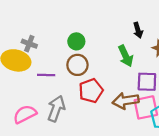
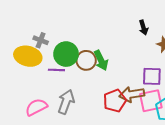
green circle: (76, 41) -> (66, 54), moved, size x1.5
green arrow: (126, 56) -> (101, 60), moved
red pentagon: (91, 91) -> (115, 101), moved

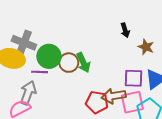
gray cross: (41, 40) -> (24, 43), size x1.6
red pentagon: (115, 101) -> (97, 102), turned 30
gray arrow: (66, 102) -> (28, 93), moved

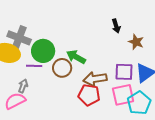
brown circle: (69, 63) -> (62, 68), moved
green arrow: (83, 63) -> (76, 57), turned 144
gray arrow: (28, 93) -> (23, 86), size x0.6
brown arrow: (114, 96) -> (95, 79), moved

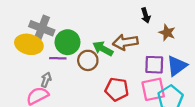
brown arrow: (95, 79) -> (125, 42), moved

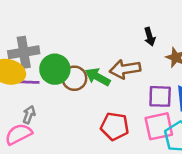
gray cross: (42, 28) -> (24, 52), turned -30
purple line: (58, 58) -> (29, 82), moved
brown circle: (88, 60) -> (74, 78), moved

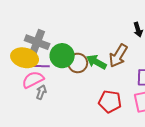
gray cross: (24, 52) -> (37, 42), turned 30
brown arrow: (125, 69) -> (118, 56), turned -50
pink semicircle: (19, 134) -> (33, 80), moved

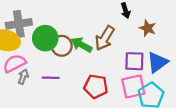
gray cross: (37, 42) -> (19, 24), turned -30
purple line: (41, 66) -> (51, 78), moved

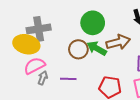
green circle: (45, 38) -> (93, 23), moved
brown arrow: (105, 38) -> (118, 42), turned -135

